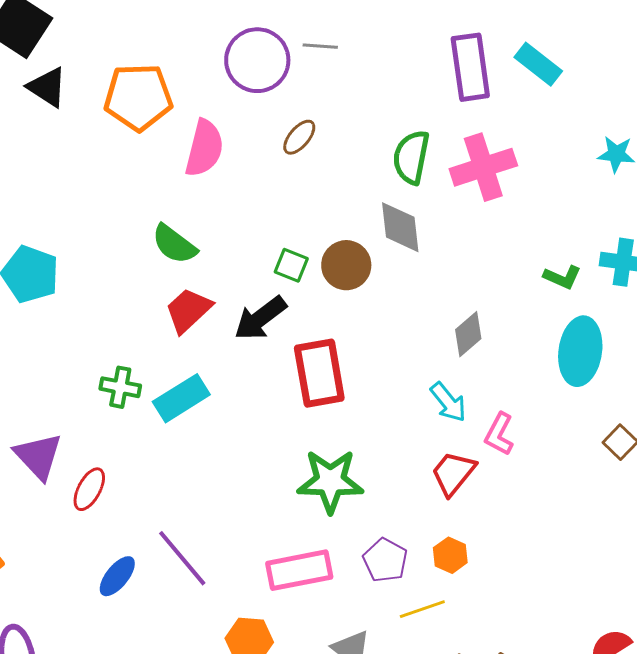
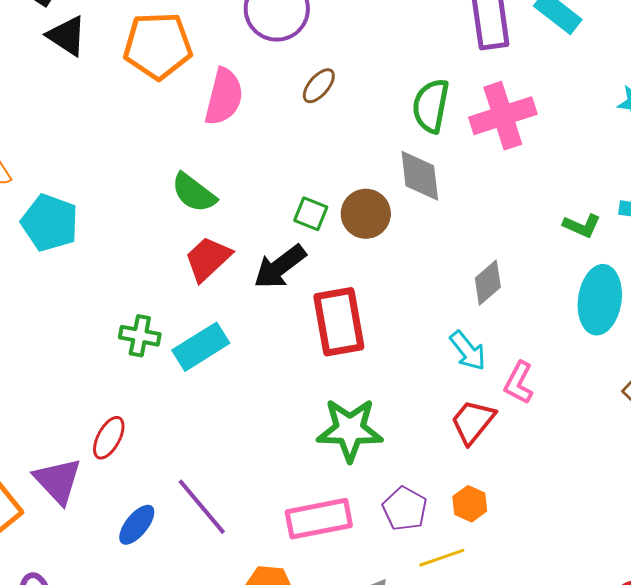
purple triangle: (38, 456) -> (58, 481), moved

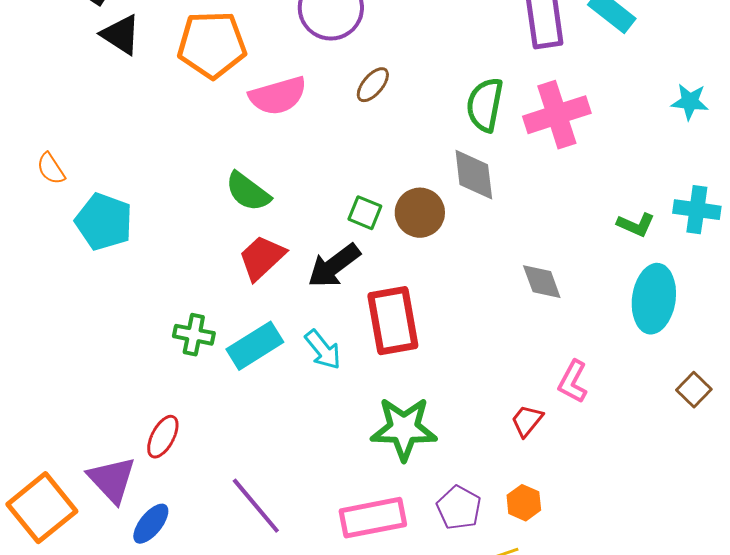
pink semicircle: (224, 97) -> (278, 96), turned 60
gray diamond: (488, 283) -> (542, 282), turned -69
cyan arrow: (468, 351) -> (323, 350), moved
red trapezoid: (473, 422) -> (527, 421), size x0.7
blue ellipse: (137, 525) -> (151, 524), moved

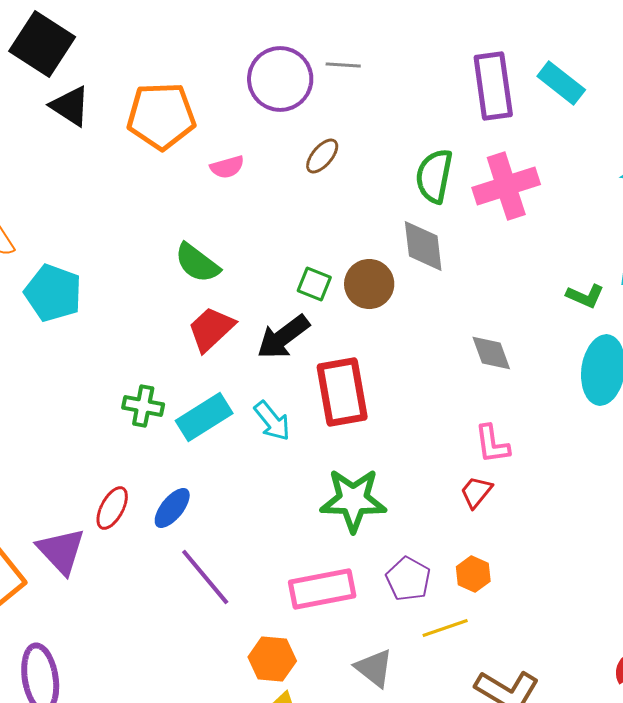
pink semicircle: (278, 96) -> (227, 167), size x0.6
pink L-shape: (573, 382) -> (492, 444), moved, turned -36
blue ellipse: (151, 524) -> (172, 508), moved

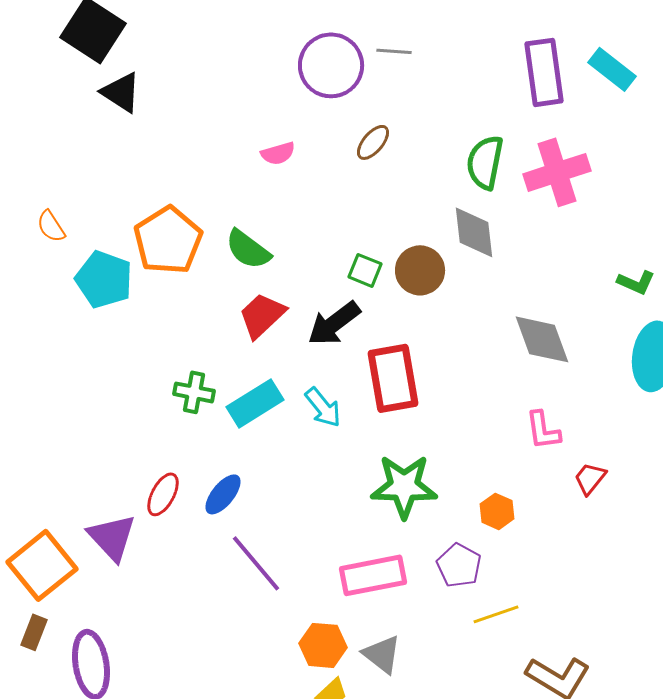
orange pentagon: (161, 116) -> (168, 240), moved, turned -30
gray diamond: (491, 353) -> (542, 339), size x1.4
red trapezoid: (476, 492) -> (590, 478), moved
orange hexagon: (473, 574) -> (497, 511), moved
gray triangle: (374, 668) -> (382, 654), moved

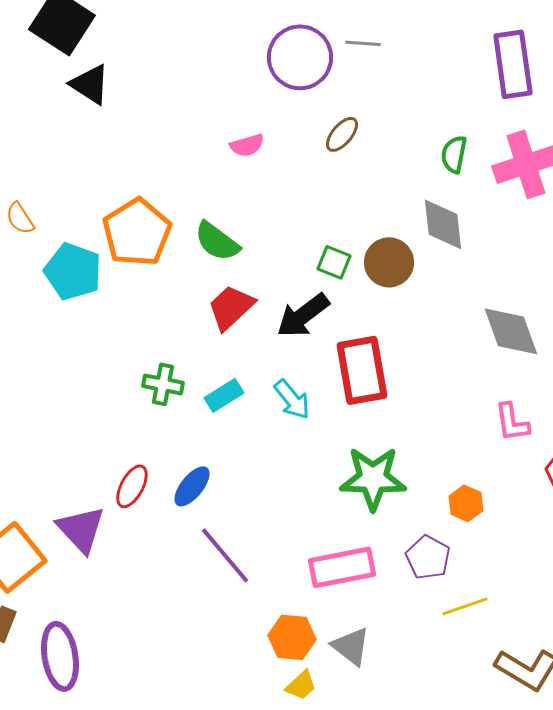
green semicircle: (485, 162) -> (454, 154), size x0.7
cyan rectangle: (255, 403) -> (224, 395), size x0.7

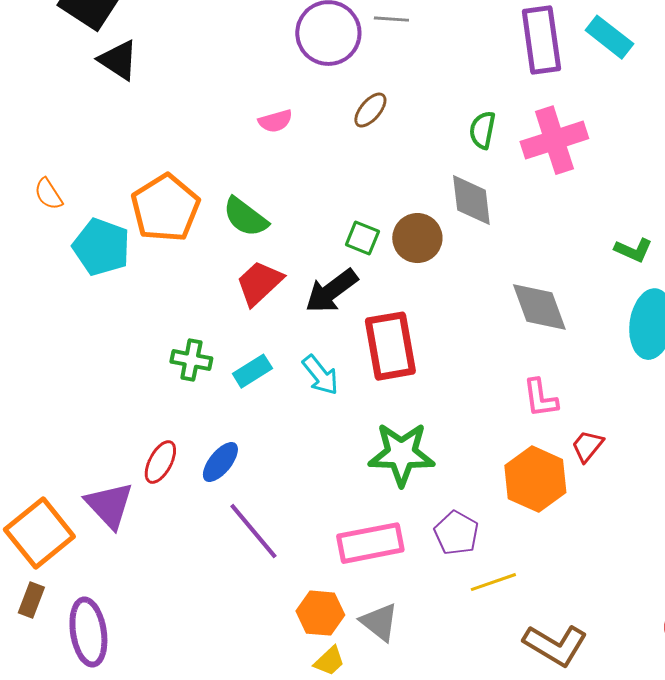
orange hexagon: (466, 503) -> (535, 479), moved, size x1.8

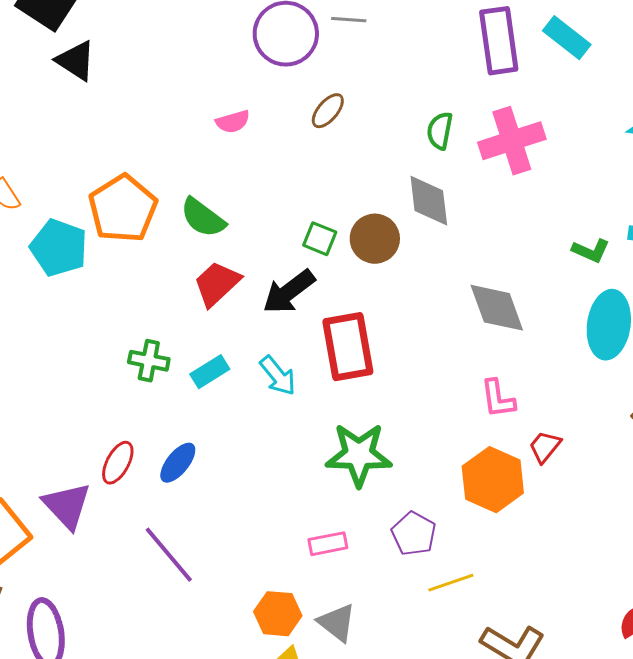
purple line: (253, 531) -> (169, 555), moved
pink rectangle: (370, 543) -> (328, 544), size x0.6

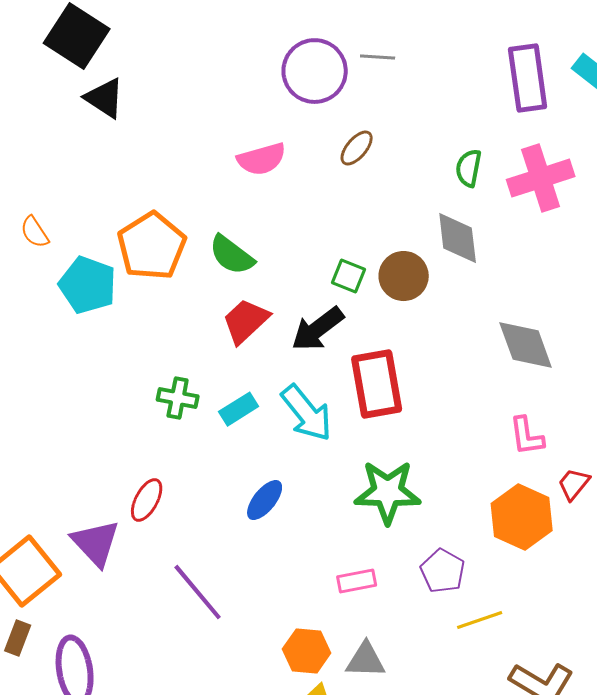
pink semicircle: (233, 122) -> (262, 159), size x1.4
cyan arrow: (278, 376) -> (307, 413), size x1.4
blue ellipse: (178, 463) -> (265, 500), moved
gray triangle: (337, 623) -> (366, 660), turned -36

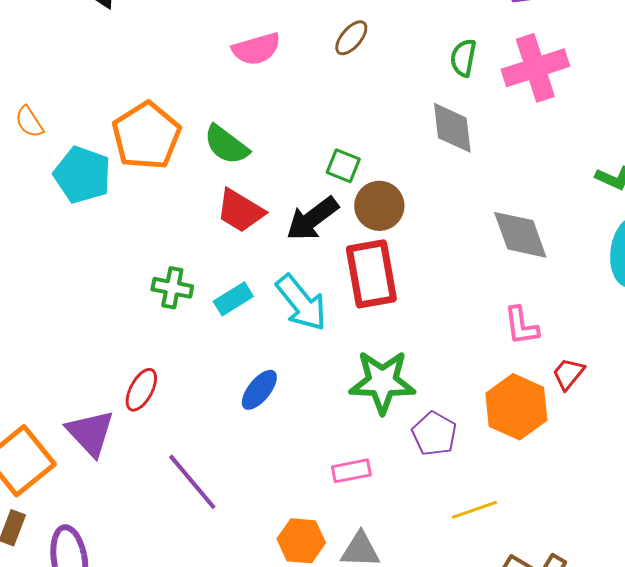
brown circle: (404, 276) -> (379, 206), moved
red trapezoid: (246, 321) -> (240, 211), turned -106
purple pentagon: (443, 571) -> (434, 434), moved

